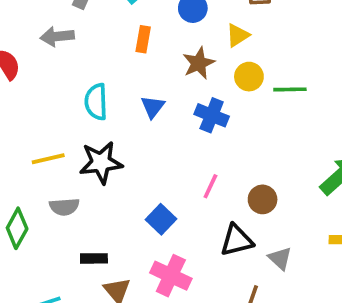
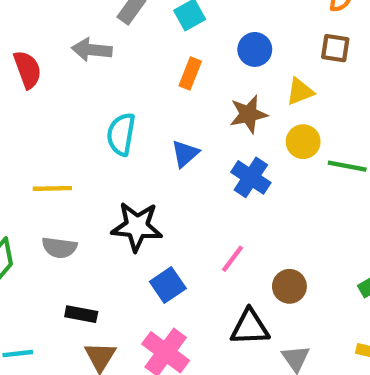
black star: (101, 163) -> (137, 227), moved

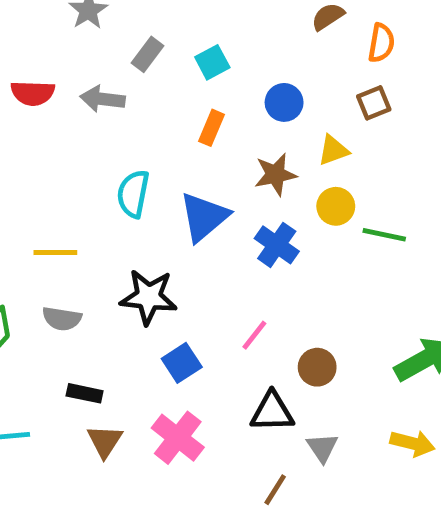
brown square: (335, 48) -> (374, 103), turned -32
red semicircle: (27, 70) -> (33, 93), moved, turned 111
blue triangle: (185, 154) -> (204, 217), size x1.6

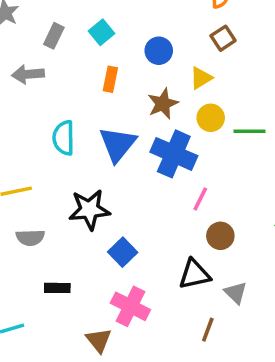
blue cross: (277, 245) -> (174, 154), size x1.4
pink line: (254, 335) -> (200, 199), moved
brown triangle: (105, 441) -> (99, 340), moved

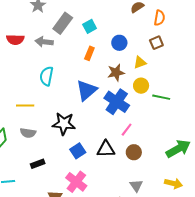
gray rectangle: (54, 36) -> (63, 23), size x1.5
cyan semicircle: (64, 138) -> (46, 76), moved
black triangle: (194, 274) -> (106, 149), moved
black rectangle: (57, 288) -> (38, 164), turned -32

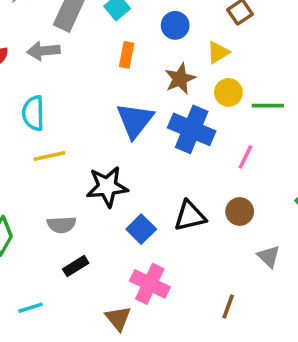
cyan semicircle: (46, 76) -> (33, 113), moved
yellow line: (25, 106) -> (49, 156), moved
pink line: (127, 130) -> (245, 157), moved
gray semicircle: (28, 133) -> (62, 225), moved
gray triangle: (136, 186) -> (269, 256), moved

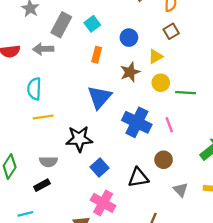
blue cross: (192, 129) -> (137, 122), moved
pink line: (245, 157) -> (169, 125), turned -49
black triangle: (190, 216) -> (138, 178), moved
black rectangle: (76, 266) -> (42, 185), moved

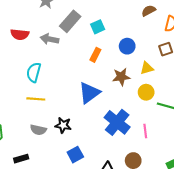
black star: (79, 139) -> (63, 125), size x0.7
gray semicircle: (48, 162) -> (38, 130), moved

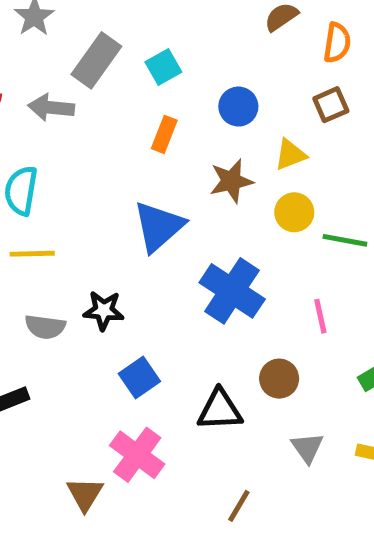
pink line: (145, 131) -> (320, 316), moved

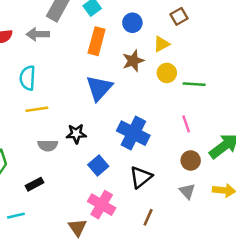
orange rectangle: (164, 134) -> (97, 41), size x1.5
blue cross: (232, 291) -> (133, 133), moved
brown circle: (279, 379) -> (191, 160), moved
black triangle: (220, 410) -> (141, 177), turned -30
brown line: (239, 506) -> (148, 217), moved

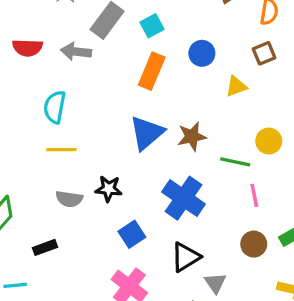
brown star: (133, 61) -> (192, 137), moved
yellow circle: (167, 73) -> (269, 141), moved
green line: (194, 84) -> (235, 162), moved
gray triangle: (187, 191) -> (215, 283), moved

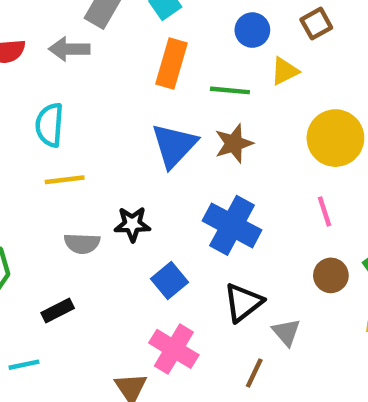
blue circle: (202, 53) -> (252, 30), moved
yellow circle: (269, 141) -> (335, 138), size x1.6
green line: (235, 162) -> (230, 90), moved

